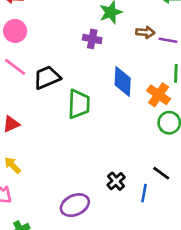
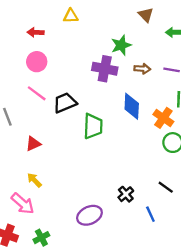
brown arrow: (145, 32) -> (142, 69), moved
purple cross: (92, 39) -> (105, 69), size x1.5
blue line: (144, 193) -> (150, 214), moved, turned -35

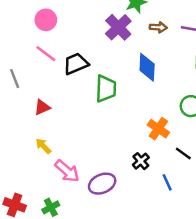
purple cross: (105, 69) -> (118, 27), turned 35
orange cross: (163, 118) -> (158, 129), moved
pink arrow: (23, 204) -> (67, 171), moved

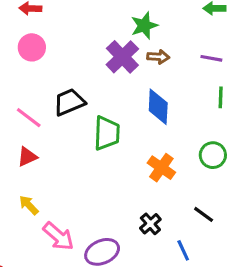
brown arrow: (158, 27) -> (158, 57), moved
pink line: (46, 54) -> (29, 118), moved
orange cross: (158, 129) -> (161, 168), moved

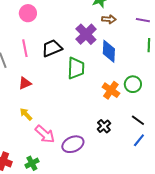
purple cross: (122, 57) -> (86, 34), moved
pink line: (29, 118) -> (25, 48), moved, turned 42
green circle: (213, 155) -> (133, 84), moved
blue line: (183, 250) -> (139, 140), moved, turned 64

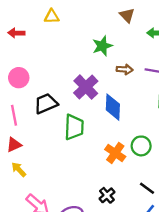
pink circle: (28, 13) -> (19, 78), moved
brown arrow: (109, 19) -> (125, 69), moved
pink line: (25, 48) -> (14, 115), moved
yellow arrow: (26, 114) -> (19, 169), moved

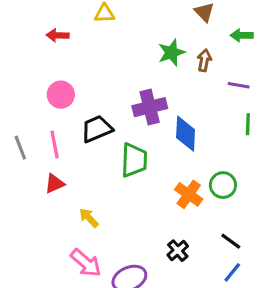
brown arrow: (125, 69) -> (204, 60), moved, turned -84
purple cross: (86, 87) -> (150, 107), turned 30
yellow arrow: (19, 169) -> (89, 218), moved

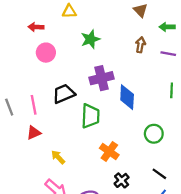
green star: (172, 53) -> (90, 39), moved
purple line: (239, 85) -> (168, 54), moved
pink circle: (61, 95) -> (46, 53), moved
orange cross: (189, 194) -> (109, 152), moved

